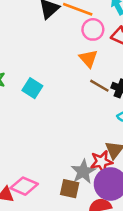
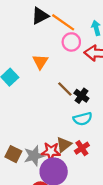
orange triangle: (88, 58) -> (40, 62), moved
brown square: (70, 189) -> (13, 154), moved

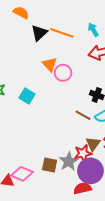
pink circle: (71, 42) -> (63, 73), moved
orange triangle: (40, 62) -> (50, 64), moved
brown line: (65, 89) -> (83, 115), moved

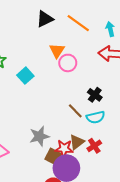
black triangle: (39, 33) -> (45, 19), moved
gray star: (69, 161) -> (39, 136), moved
brown square: (50, 165) -> (53, 156), moved

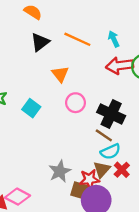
pink circle: (68, 63) -> (75, 103), moved
black cross: (95, 95) -> (111, 114), size x1.6
brown line: (75, 111) -> (104, 135), moved
cyan semicircle: (96, 117) -> (110, 152), moved

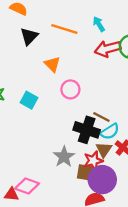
black cross: (111, 114) -> (87, 130), moved

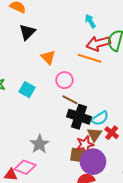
orange line: (64, 29) -> (90, 58), moved
brown line: (101, 117) -> (70, 100), moved
gray star: (64, 157) -> (40, 144), moved

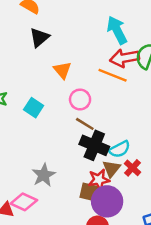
cyan arrow: (90, 21) -> (117, 30), size x1.6

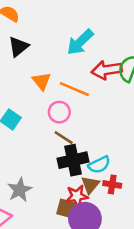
cyan arrow: (117, 30) -> (80, 42), moved, turned -108
orange line: (113, 75) -> (74, 89), moved
black cross: (94, 145) -> (73, 160), turned -36
red cross: (132, 168) -> (112, 184), turned -35

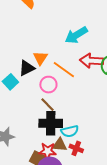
black triangle: (18, 47) -> (27, 68), moved
brown triangle: (90, 185) -> (60, 145), turned 42

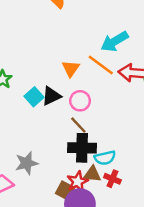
black triangle: (27, 68) -> (51, 96), moved
orange line: (64, 70) -> (101, 65), moved
red star: (48, 151) -> (78, 182), turned -30

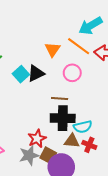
pink circle: (80, 101) -> (72, 73), moved
brown line: (78, 125) -> (60, 98), turned -42
gray star: (27, 163) -> (29, 155), moved
red star: (78, 182) -> (37, 139), moved

